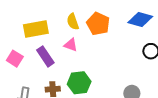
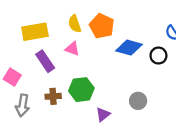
blue diamond: (140, 20) -> (129, 48), moved
pink square: (15, 59) -> (12, 77), moved

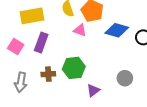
pink triangle: (72, 49) -> (80, 30), moved
purple rectangle: (45, 61) -> (41, 42), turned 54
pink square: (12, 77) -> (16, 47), moved

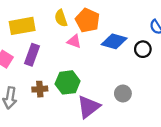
purple triangle: (93, 90) -> (89, 107), size x1.6

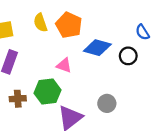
pink triangle: (74, 41) -> (64, 65), moved

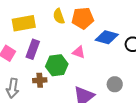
orange pentagon: (69, 25) -> (83, 18), turned -30
green hexagon: (47, 92) -> (57, 65), moved

